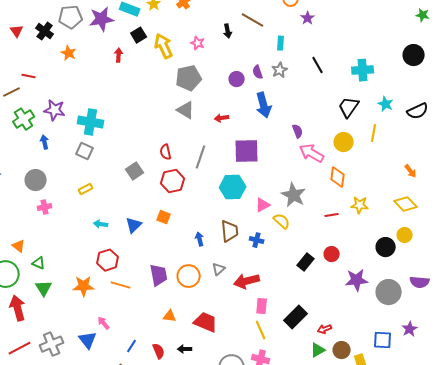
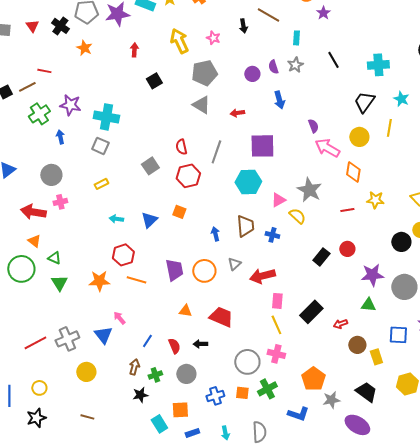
black square: (139, 35) -> (154, 81), moved
blue arrow: (264, 105) -> (279, 100), size x0.7
red arrow: (18, 308) -> (33, 212), moved, turned -65
green triangle: (318, 350) -> (368, 305), moved, turned 35

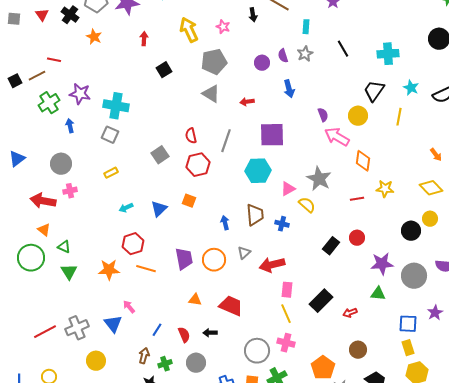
yellow circle: (359, 137) -> (358, 116), moved
cyan arrow: (116, 219) -> (126, 208), turned -32
brown circle: (357, 345) -> (358, 350), moved
yellow rectangle: (376, 357) -> (408, 348), moved

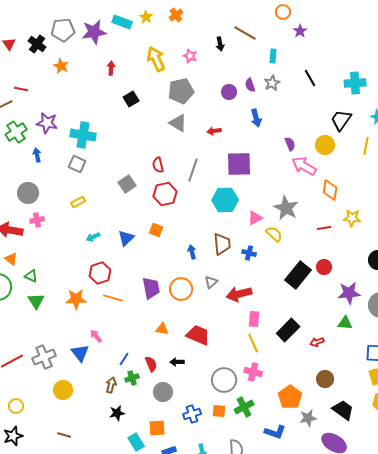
black rectangle: (331, 246) -> (298, 275), size x1.5
green cross: (165, 364) -> (132, 378), moved

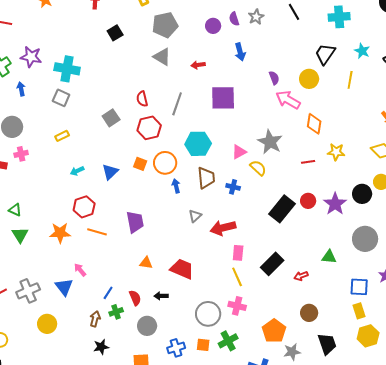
cyan hexagon: (225, 200) -> (198, 144), moved
orange circle: (181, 289) -> (165, 163), moved
purple star: (349, 293) -> (335, 204), moved, turned -30
black trapezoid: (343, 410) -> (327, 344), turned 35

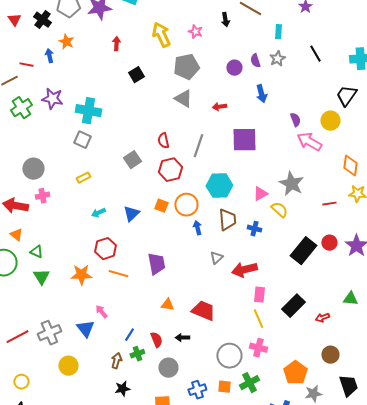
blue arrow: (21, 89) -> (49, 56), moved
orange diamond: (314, 124) -> (350, 166), moved

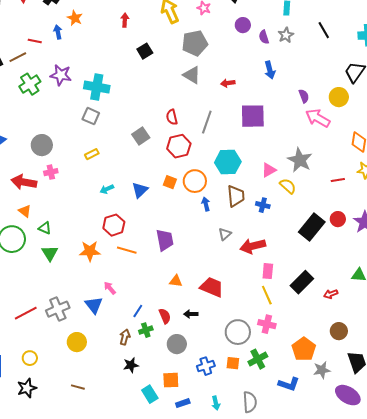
purple circle: (234, 68) -> (243, 25), moved

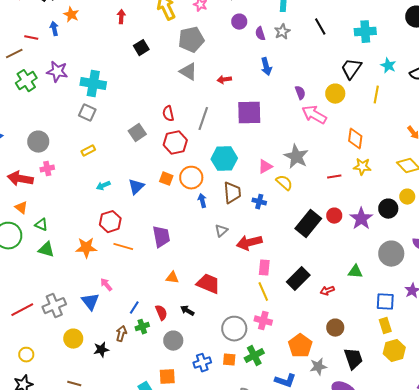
green triangle: (50, 253) -> (46, 250), turned -42
black arrow: (191, 314) -> (187, 311), turned 32
black star: (131, 365) -> (101, 350), moved

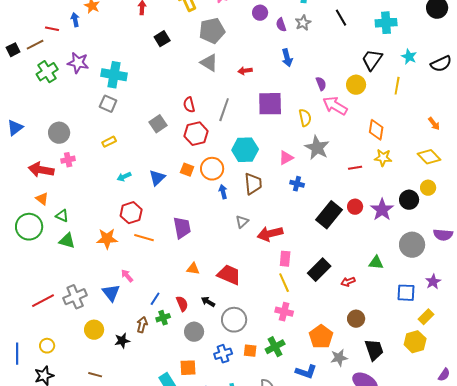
yellow semicircle: (284, 183) -> (305, 118), moved, turned 36
blue cross: (259, 202) -> (297, 184), moved
yellow rectangle: (385, 326) -> (426, 317), moved, turned 63
gray circle: (234, 329) -> (234, 320), moved

